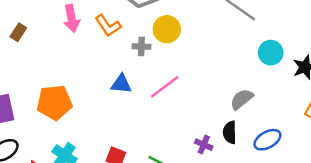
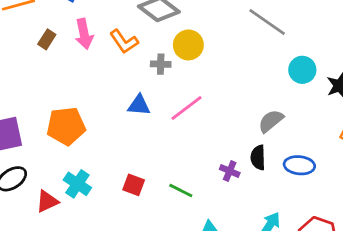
brown rectangle: (18, 32) -> (47, 39), moved
blue ellipse: (267, 140) -> (299, 165), turned 36

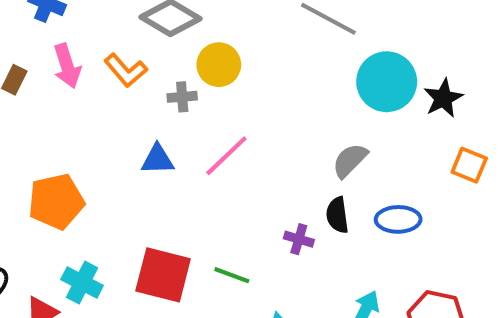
cyan circle: (302, 70) -> (387, 82), size x1.5
red square: (134, 185) -> (163, 275), size x1.8

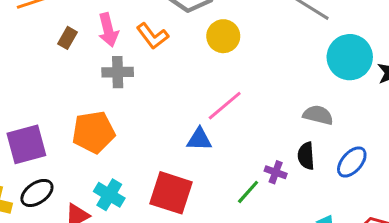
gray cross: (182, 97) -> (118, 72), moved, size x1.4
blue triangle: (158, 159) -> (199, 139), moved
gray semicircle: (350, 160) -> (318, 115), turned 56
blue ellipse: (398, 219) -> (352, 162), turned -52
green line: (232, 275) -> (248, 192), moved, turned -72

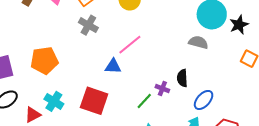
gray cross: (118, 72) -> (88, 25), moved, turned 30
gray semicircle: (318, 115) -> (198, 42), moved
blue ellipse: (352, 162) -> (204, 100), moved

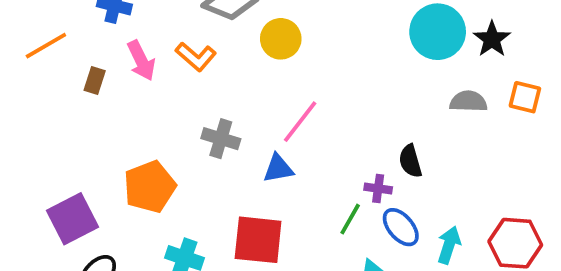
gray cross: (88, 25) -> (221, 139), moved
gray semicircle: (198, 42) -> (468, 101), moved
blue ellipse: (204, 100) -> (401, 227), moved, turned -70

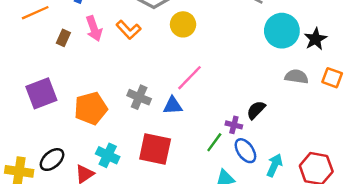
gray cross: (221, 139) -> (139, 97), moved
black semicircle: (410, 161) -> (256, 110), turned 54
purple square: (72, 219) -> (41, 93), moved

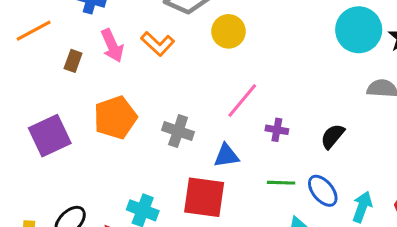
blue triangle: (173, 106) -> (226, 156), moved
orange pentagon: (91, 108) -> (115, 117), moved
purple cross: (234, 125) -> (277, 130), moved
green line: (214, 142) -> (281, 183), turned 60

